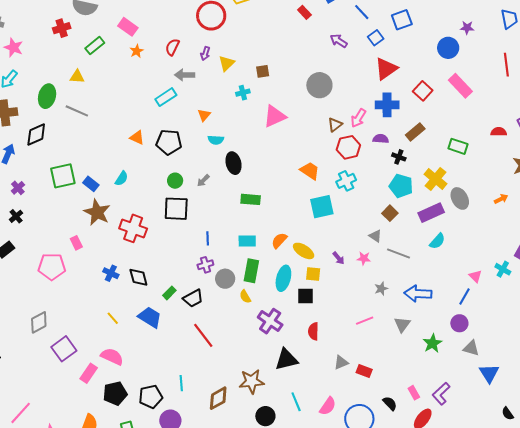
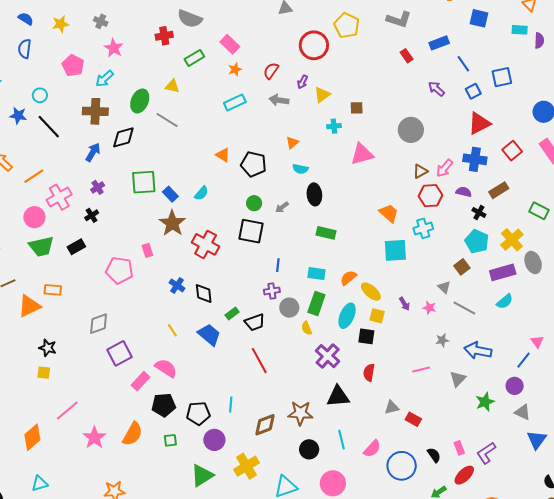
cyan rectangle: (166, 97) -> (235, 102), moved

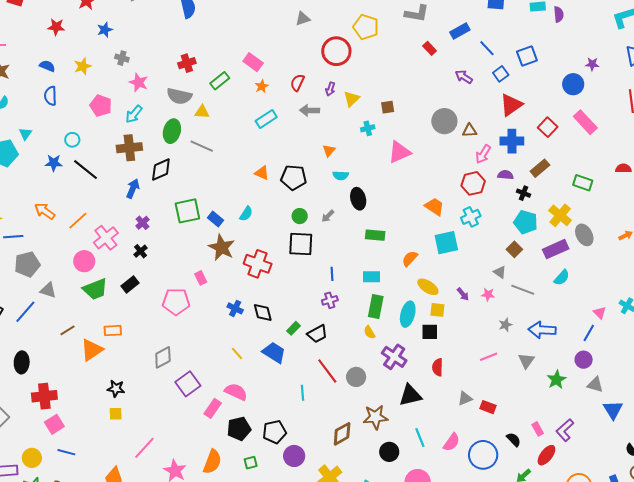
gray semicircle: (190, 19) -> (179, 96), moved
brown triangle: (420, 171) -> (470, 131), moved, turned 35
orange semicircle: (348, 278) -> (410, 259), moved
gray circle: (289, 308) -> (356, 377), moved
cyan line: (231, 404) -> (302, 393), moved

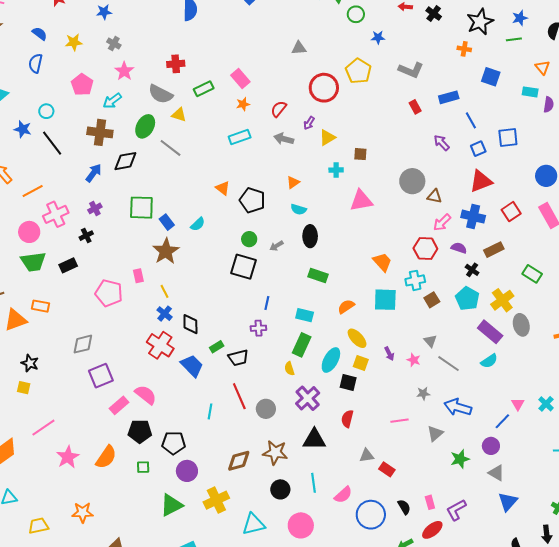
brown square: (514, 249) -> (432, 300), moved
purple rectangle: (556, 249) -> (490, 332), turned 50
red cross: (258, 264) -> (160, 345), moved
yellow line: (237, 353) -> (165, 291), moved

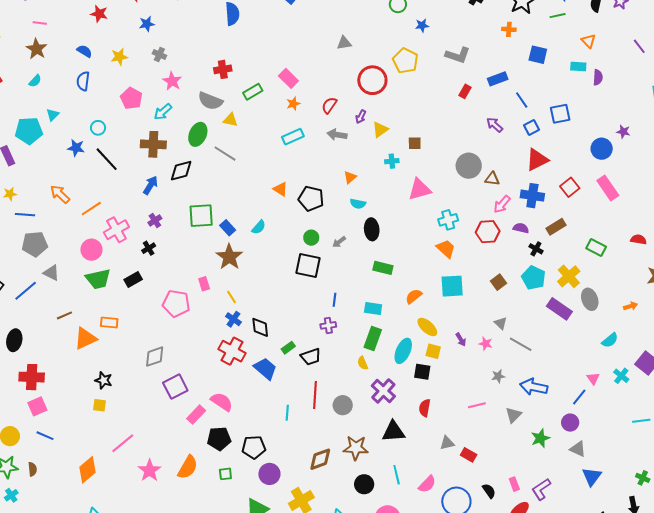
red rectangle: (415, 107) -> (465, 91), turned 64
cyan cross: (415, 280) -> (448, 220), moved
cyan semicircle: (489, 361) -> (610, 340), moved
red line: (239, 396) -> (315, 395), turned 32

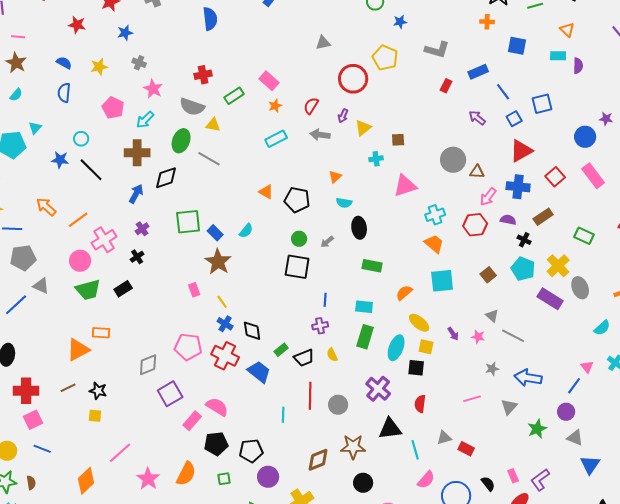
pink pentagon: (176, 304) -> (188, 347), moved
brown line: (64, 315) -> (68, 388), moved
yellow semicircle: (363, 363) -> (332, 355), moved
cyan line: (397, 475) -> (415, 450), moved

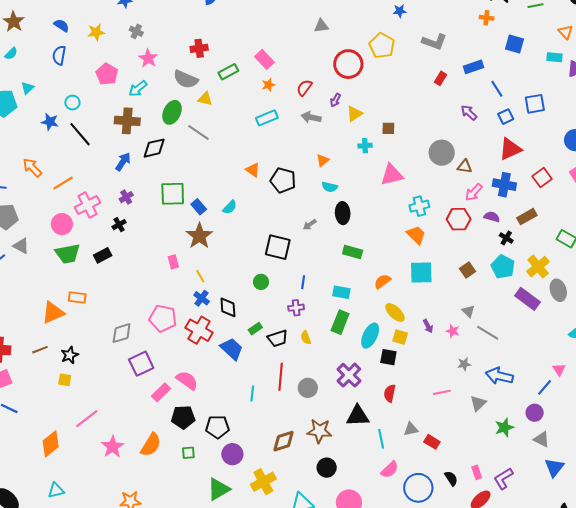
green circle: (299, 239) -> (261, 282), moved
black star: (98, 391) -> (70, 355), turned 30

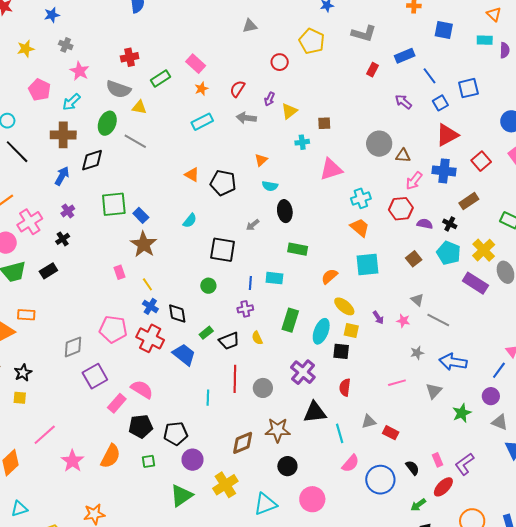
red circle: (348, 64) -> (280, 62), size x0.6
cyan semicircle: (230, 207) -> (190, 221), moved
purple semicircle: (492, 217) -> (425, 224), moved
cyan rectangle: (341, 292) -> (274, 278), moved

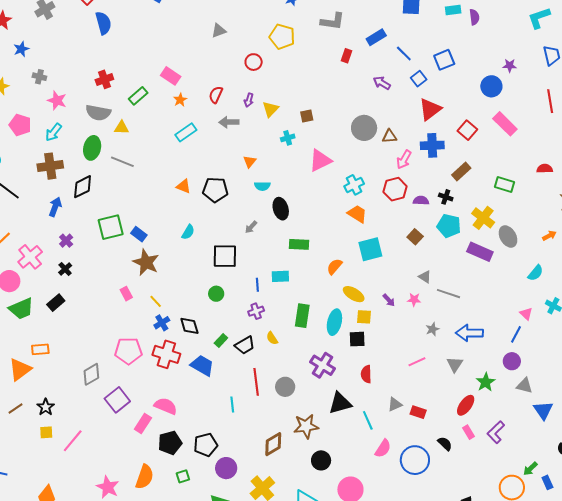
blue cross: (150, 306) -> (162, 323), turned 35
pink line: (45, 435) -> (73, 441), moved
red ellipse: (443, 487) -> (466, 405), moved
green arrow: (418, 505) -> (530, 469), moved

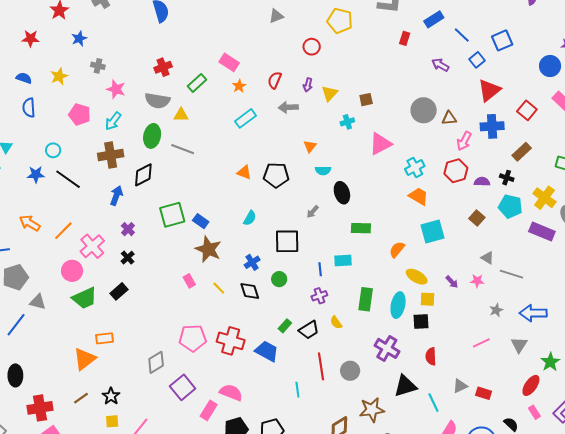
blue cross: (162, 323) -> (252, 262), moved
black diamond: (189, 326) -> (250, 291), moved

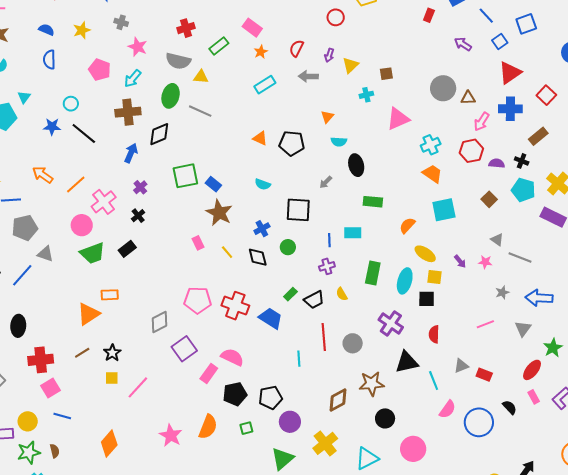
cyan semicircle: (250, 218) -> (263, 184), turned 77

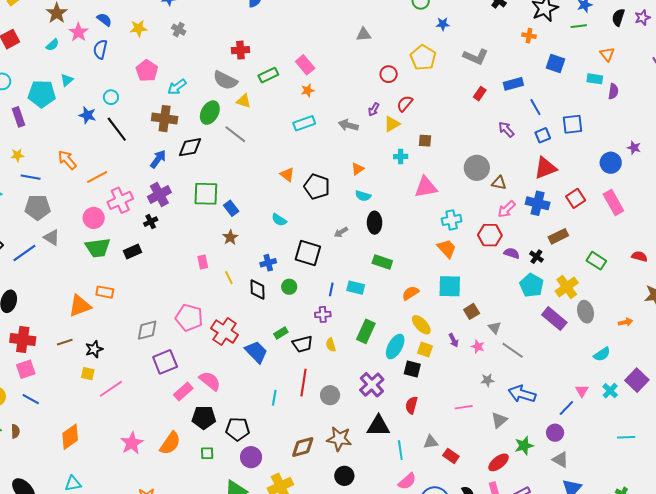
pink star: (138, 47) -> (78, 32), moved
red semicircle: (297, 48) -> (405, 104), moved
purple cross: (140, 187) -> (159, 195), size x1.6
brown square: (489, 199) -> (472, 311), moved
brown star: (219, 213) -> (230, 237), size x0.6

